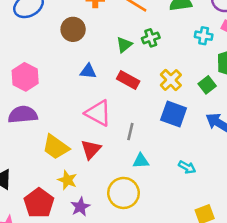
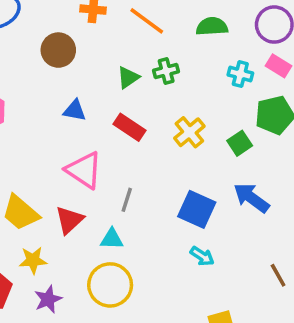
blue square: (174, 114) -> (197, 209), moved
cyan triangle: (141, 161) -> (112, 239), moved
yellow star: (67, 180) -> (33, 260), turned -30

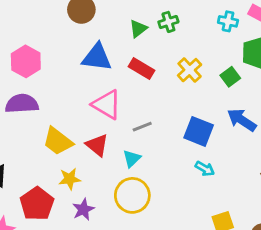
blue triangle: (75, 110) -> (97, 57), size x1.6
gray line: (127, 200) -> (142, 127), turned 54
red triangle: (69, 220) -> (97, 145), turned -35
cyan triangle: (112, 239) -> (132, 159), turned -42

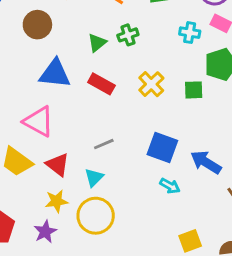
green square: (230, 77) -> (194, 90), turned 36
pink triangle: (107, 105) -> (39, 121), moved
blue arrow: (242, 120) -> (206, 162), moved
yellow star: (70, 179) -> (56, 201), moved

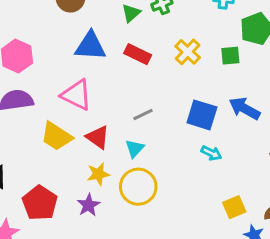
blue arrow: (206, 162) -> (244, 108), moved

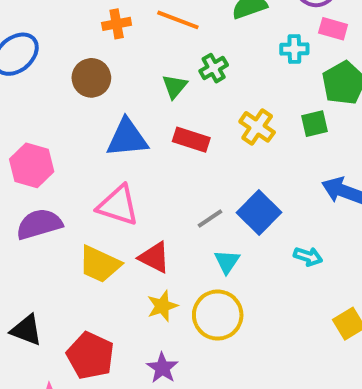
blue square: (202, 115) -> (259, 212), moved, turned 36
cyan triangle: (135, 148) -> (227, 262), moved
purple star: (88, 205) -> (162, 368), moved

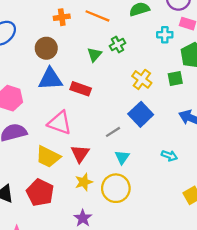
blue triangle: (127, 138) -> (50, 79), moved
red rectangle: (191, 140) -> (81, 89), moved
blue square: (259, 212) -> (141, 114), moved
red triangle: (154, 257) -> (80, 154), turned 36
red pentagon: (90, 356) -> (40, 193), moved

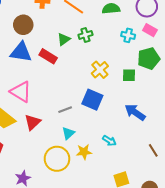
red rectangle: (81, 89) -> (48, 56), moved
blue square: (141, 114) -> (92, 100), turned -35
yellow star: (84, 182) -> (84, 152), moved

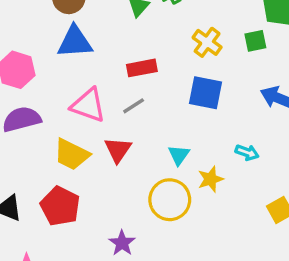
red rectangle: (48, 56) -> (142, 68), moved, turned -30
gray line: (65, 110) -> (134, 106), moved

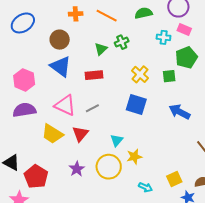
blue triangle: (75, 42) -> (61, 67), turned 35
red rectangle: (142, 68) -> (94, 75), moved
cyan arrow: (247, 152) -> (146, 187), moved
red pentagon: (60, 206) -> (36, 177), moved
purple star: (122, 243) -> (77, 169), moved

